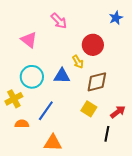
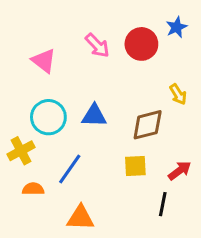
pink arrow: (59, 21) -> (97, 45), moved
red circle: (93, 45) -> (141, 44), moved
yellow arrow: (78, 62) -> (178, 94), moved
yellow square: (89, 109) -> (135, 166), turned -35

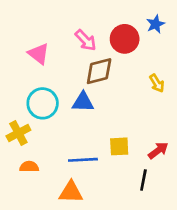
brown diamond: (148, 125) -> (99, 71), moved
blue line: (70, 169) -> (83, 160), moved, turned 52

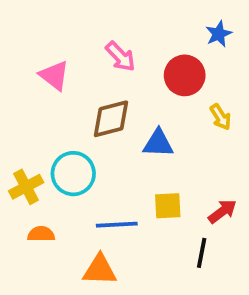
red circle: (125, 39) -> (185, 75), moved
brown diamond: (99, 71) -> (111, 119), moved
blue triangle: (83, 102) -> (158, 143), moved
cyan circle: (43, 103) -> (73, 174), moved

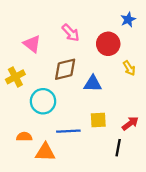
yellow cross: (26, 187) -> (15, 77), moved
orange triangle: (100, 270) -> (45, 152), moved

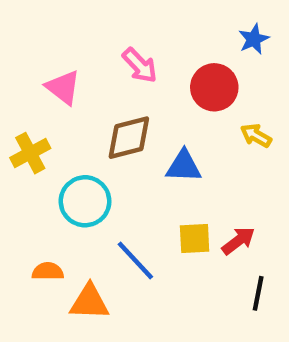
yellow arrow: (129, 68) -> (256, 136), turned 152
red arrow: (130, 123) -> (238, 241), moved
blue line: (68, 131) -> (135, 260), turned 50
black line: (118, 148) -> (258, 293), moved

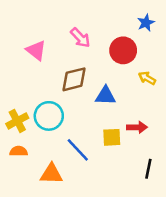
yellow cross: (30, 153) -> (17, 121), moved
red arrow: (238, 241) -> (137, 127), moved, turned 36
orange semicircle: (48, 271) -> (19, 151), moved

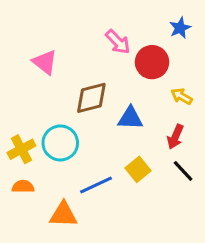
pink arrow: (80, 38) -> (118, 42), moved
red arrow: (137, 127) -> (175, 137), moved, turned 114
yellow square: (112, 137) -> (138, 169), turned -36
blue line: (78, 150) -> (96, 185), turned -72
black line: (148, 169) -> (183, 171), moved, turned -54

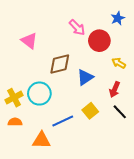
blue triangle: (130, 118) -> (85, 77), turned -36

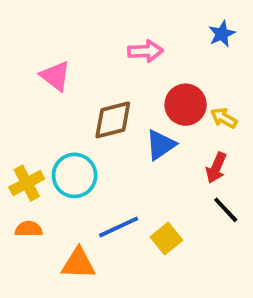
pink arrow: (77, 27) -> (145, 51), turned -48
red circle: (99, 41) -> (186, 105), moved
yellow square: (90, 111) -> (166, 239), moved

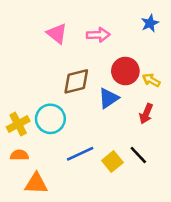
pink triangle: (55, 76) -> (57, 34), moved
black line: (226, 210) -> (138, 155), moved
orange triangle: (78, 263) -> (36, 183), moved

